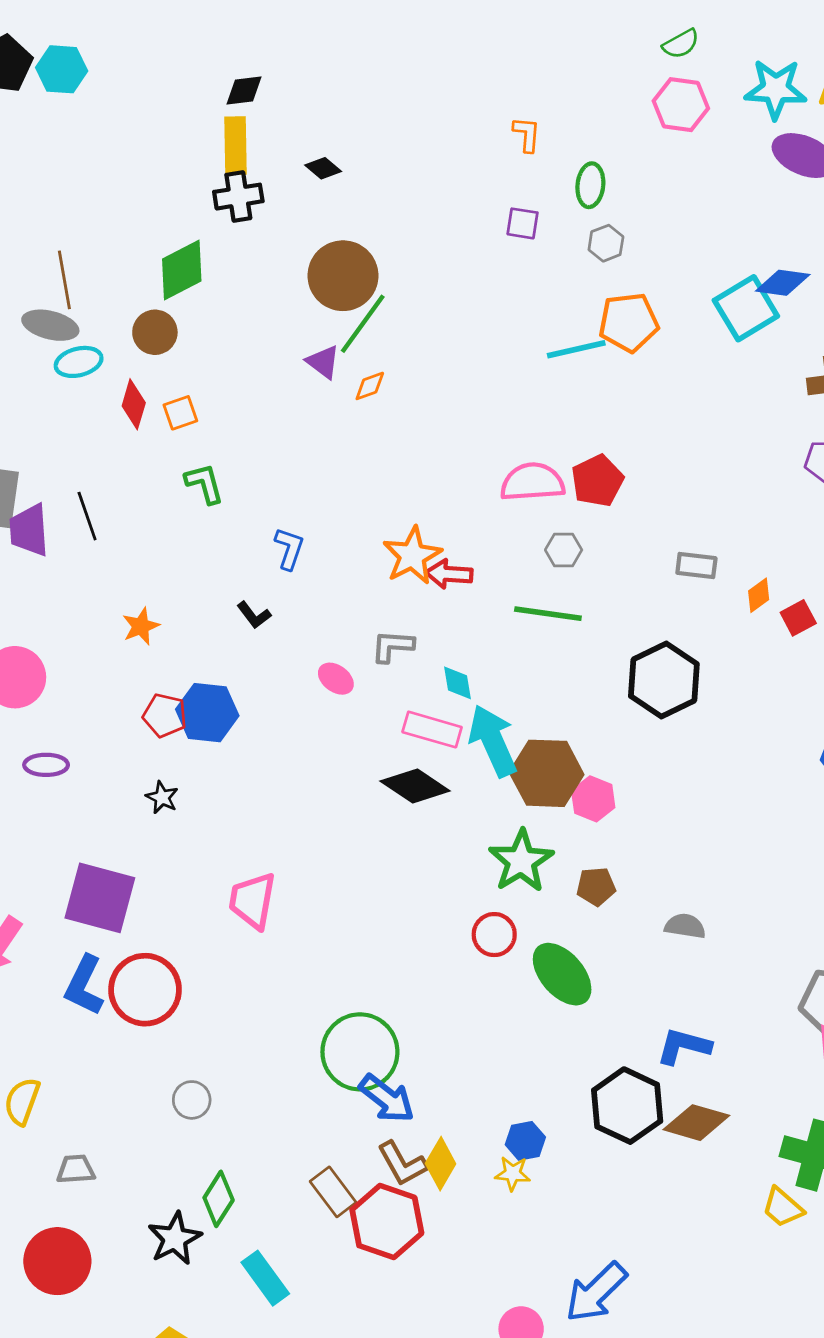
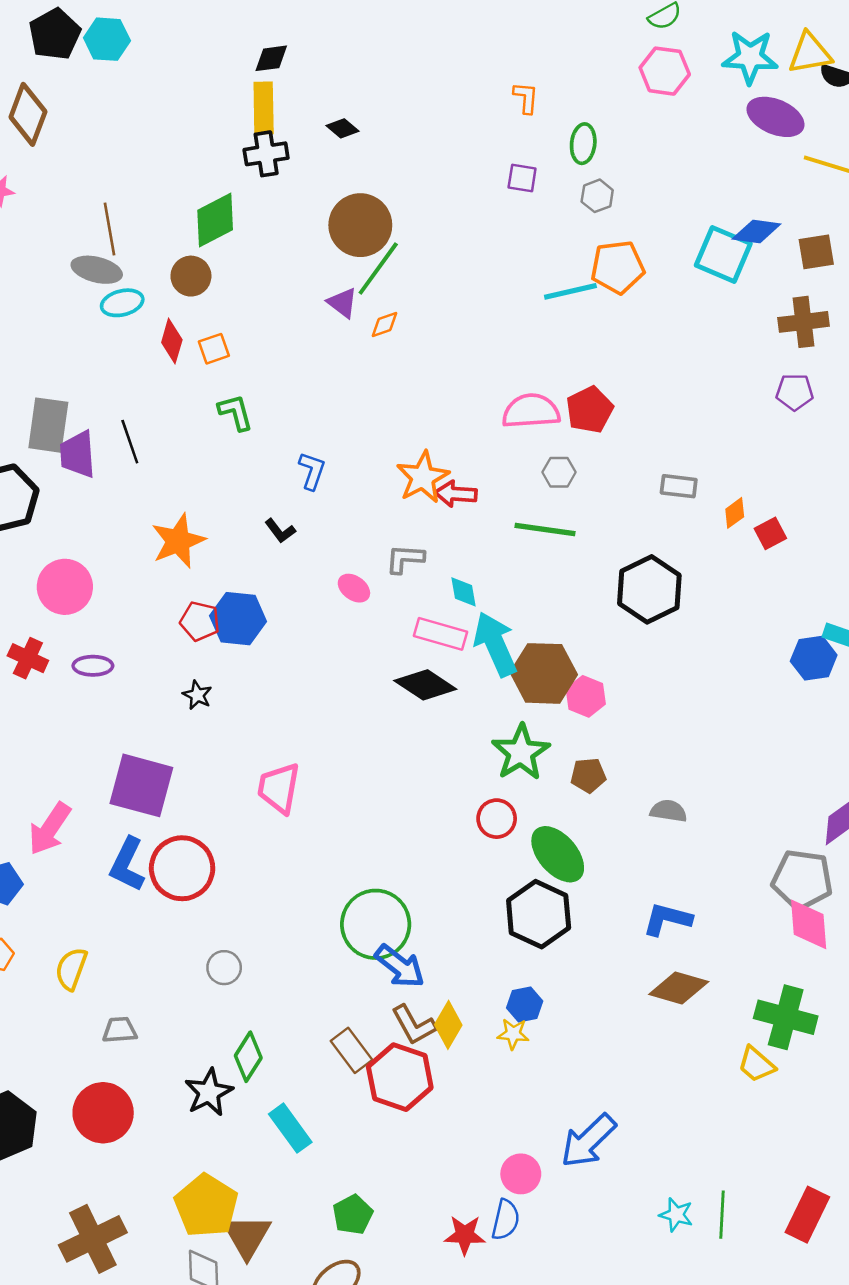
cyan square: (746, 308) -> (723, 254), turned -36
orange star: (141, 626) -> (178, 541), size x1.6
black hexagon: (627, 1106) -> (539, 914), moved

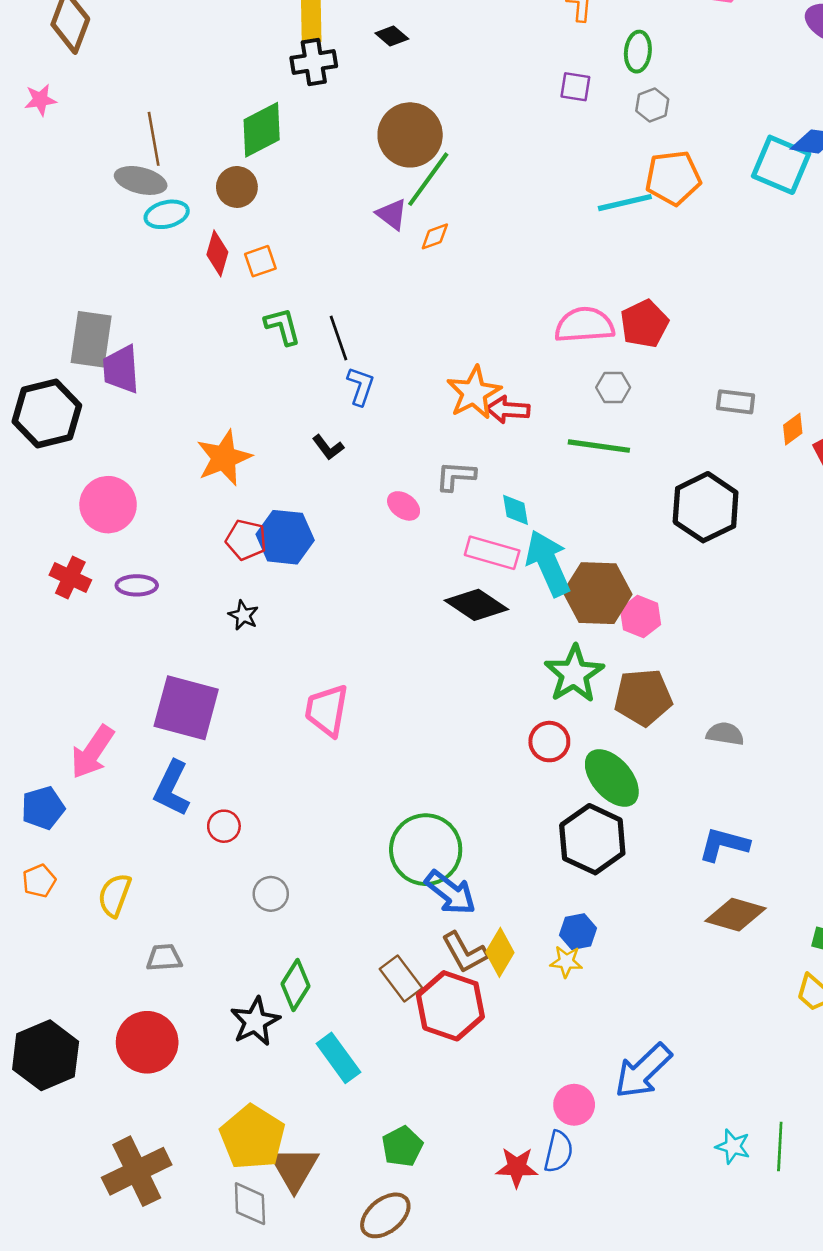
black line: (130, 442) -> (338, 338), moved
brown pentagon: (588, 775) -> (643, 697), size x1.6
red circle: (182, 868) -> (224, 826), moved, size x0.5

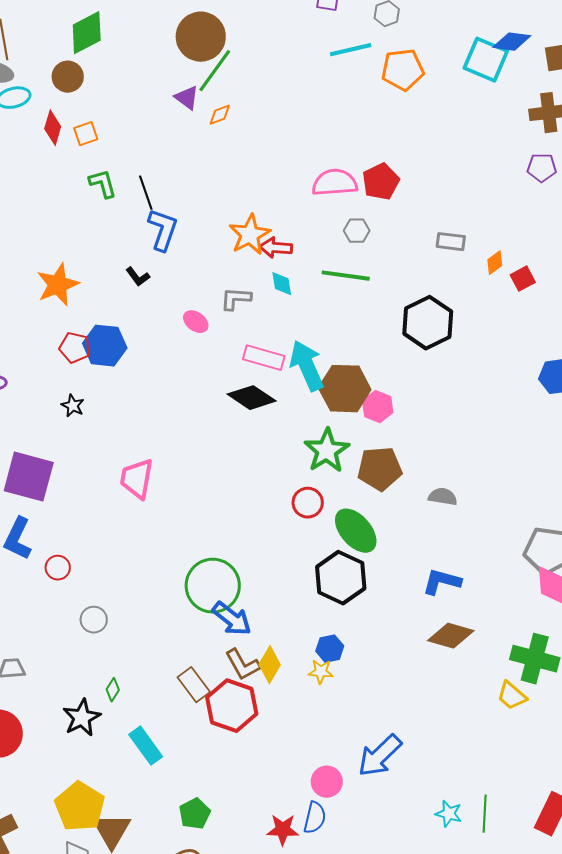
cyan line: (625, 203) -> (351, 50), moved
blue L-shape: (361, 386) -> (163, 230), size x1.4
cyan diamond: (516, 510) -> (282, 284), moved
green diamond: (296, 985) -> (113, 690), size x0.6

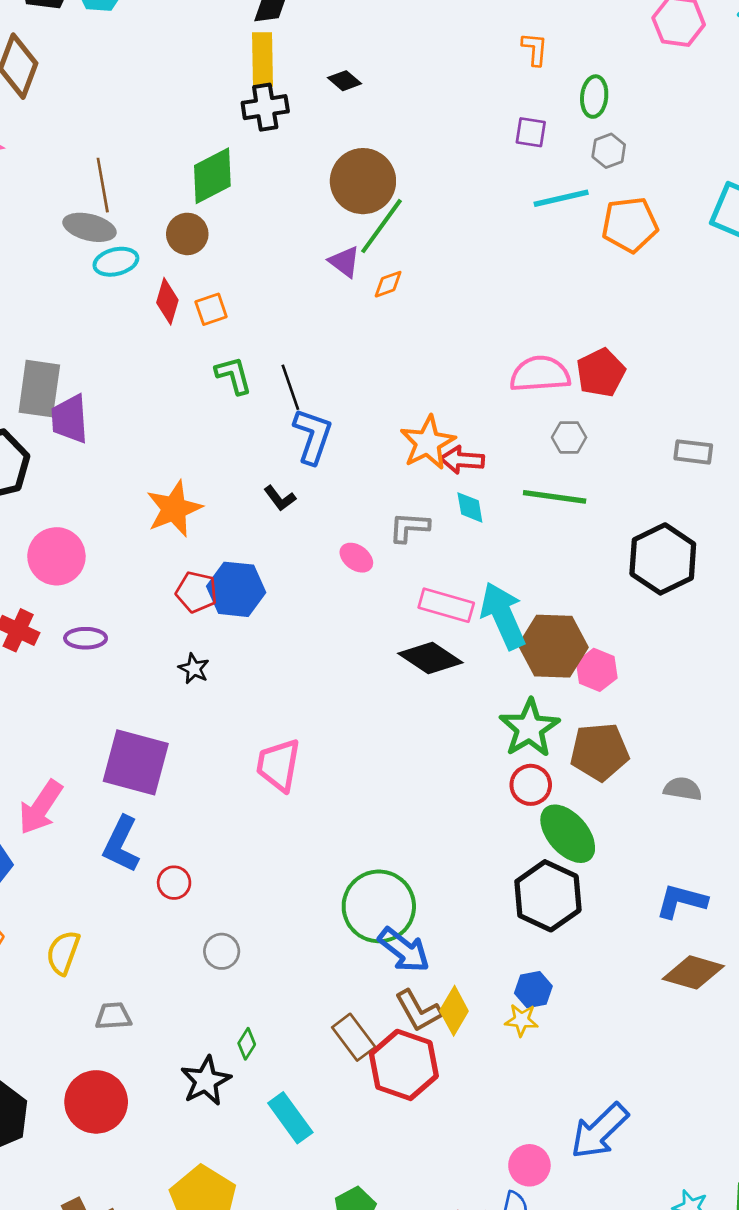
red circle: (308, 503) -> (531, 785), moved

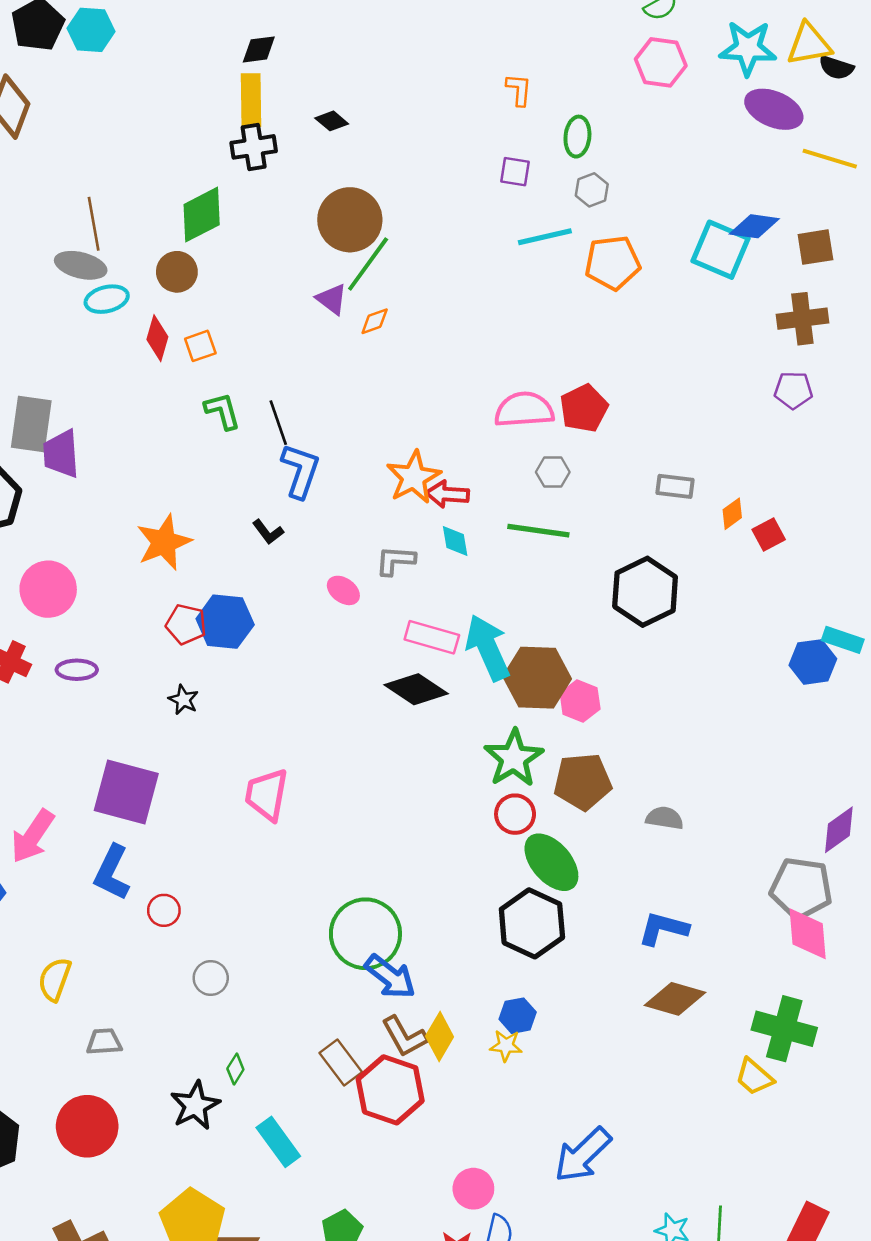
pink circle: (529, 1165) -> (473, 1189), moved

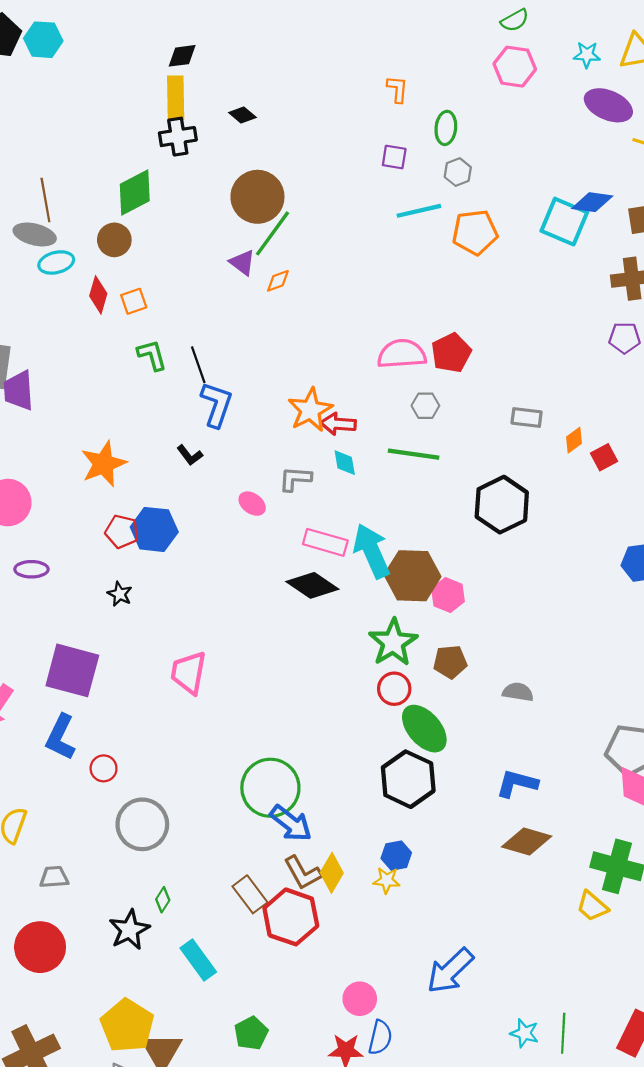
cyan star: (748, 48) -> (587, 55), size x0.6
brown pentagon: (583, 782) -> (450, 662), size x0.7
gray circle: (211, 978) -> (142, 824), size x1.8

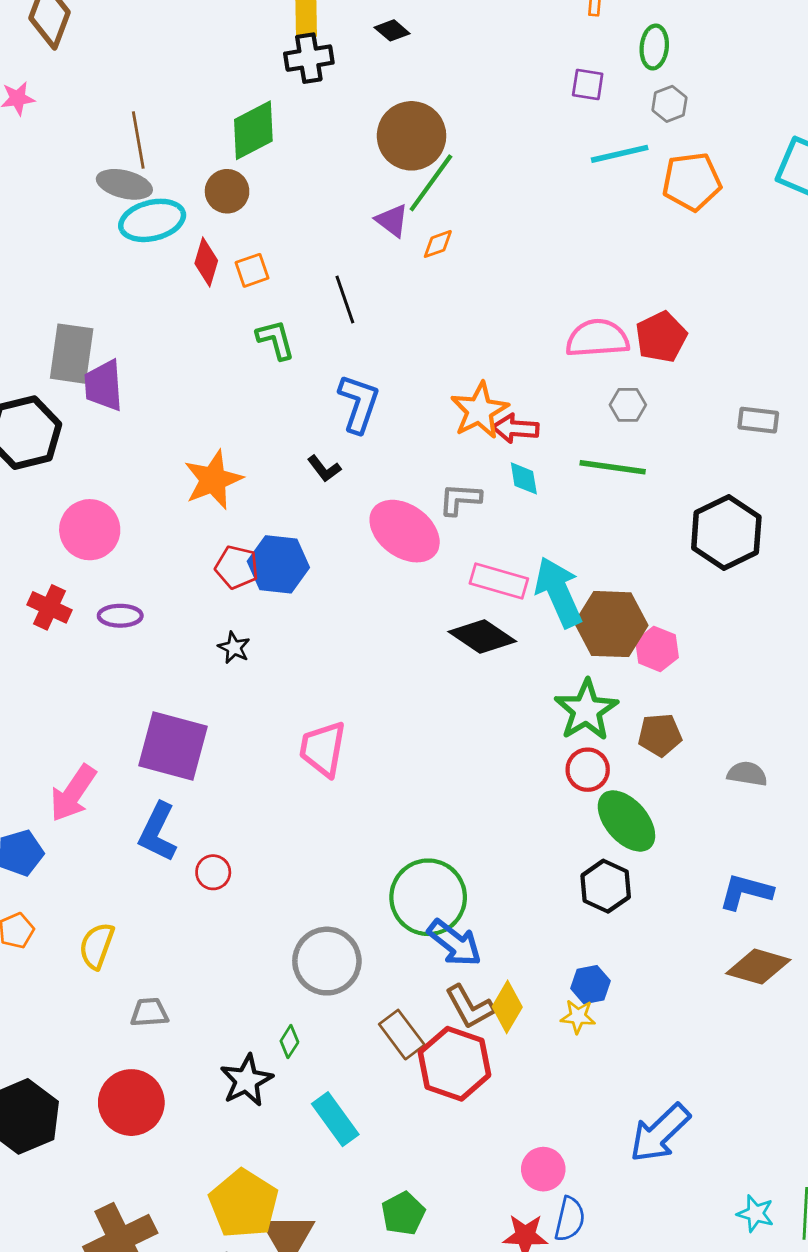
cyan ellipse: (56, 262) -> (152, 220), size x1.4
black line: (198, 365) -> (345, 299), moved
pink ellipse: (252, 504) -> (405, 531), size x2.0
black hexagon: (408, 779) -> (606, 886), size x0.7
gray circle: (142, 824) -> (327, 961), moved

